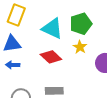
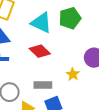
yellow star: (80, 47) -> (73, 74), moved

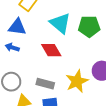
yellow star: (73, 74) -> (77, 81), size x1.6

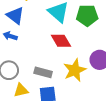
blue triangle: (17, 27) -> (15, 16), turned 30
red diamond: (51, 50) -> (61, 41), moved

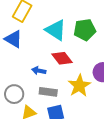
blue arrow: (10, 36) -> (39, 71), moved

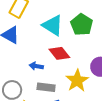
green pentagon: (85, 30) -> (82, 25), turned -30

